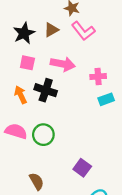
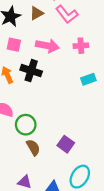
pink cross: (98, 77) -> (81, 46), moved
green circle: (43, 135) -> (26, 125), moved
brown semicircle: (37, 181) -> (33, 147), moved

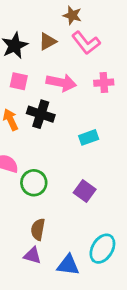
cyan rectangle: (88, 79) -> (89, 137), moved
purple square: (66, 144) -> (85, 191), moved
brown semicircle: (33, 147) -> (38, 229), moved, turned -140

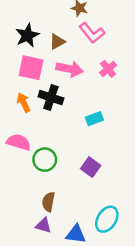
brown triangle: (48, 41) -> (57, 42), moved
pink square: (19, 81) -> (31, 68), size x1.5
pink cross: (104, 83) -> (108, 69), turned -35

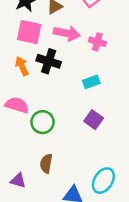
pink cross: (108, 69) -> (97, 42), moved, turned -35
purple square: (91, 167) -> (94, 120), moved
purple triangle: (43, 225) -> (18, 181), moved

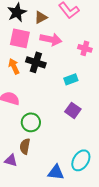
pink cross: (97, 42) -> (85, 48), moved
green circle: (43, 122) -> (31, 122), moved
brown semicircle: (46, 163) -> (25, 146), moved

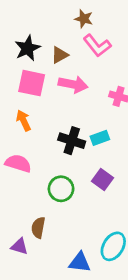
black cross: (36, 62) -> (72, 141), moved
green circle: (31, 122) -> (61, 189), moved

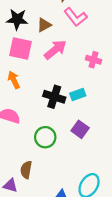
black star: (28, 48) -> (17, 19), turned 30
pink arrow: (73, 84) -> (55, 50), turned -50

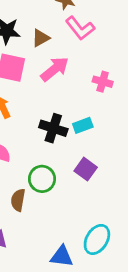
brown semicircle: (26, 170) -> (18, 200), moved

